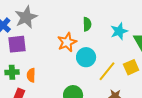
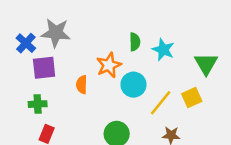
gray star: (26, 17) -> (56, 33), turned 30
cyan star: (119, 31) -> (163, 50), moved, turned -30
orange semicircle: (31, 75) -> (82, 85), moved

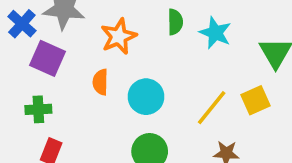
orange star: (109, 65) -> (119, 36), moved
purple square: (44, 68) -> (47, 58), turned 30
cyan circle: (133, 85) -> (146, 97), moved

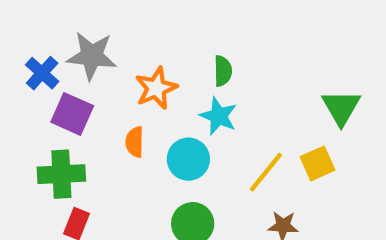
cyan star: (215, 33) -> (218, 116), moved
green cross: (38, 109) -> (61, 174), size x1.5

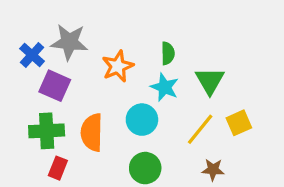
green triangle: (341, 108) -> (210, 81), moved
orange semicircle: (135, 142) -> (92, 132), moved, size x1.6

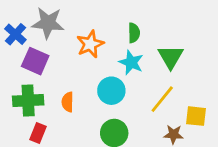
yellow square: (239, 123) -> (196, 116), moved, turned 30
orange semicircle: (92, 132) -> (68, 102), size x0.6

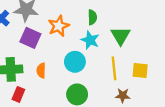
purple square: (35, 61) -> (30, 38), moved
yellow line: (162, 99) -> (114, 68), turned -45
yellow square: (196, 116) -> (140, 71), moved

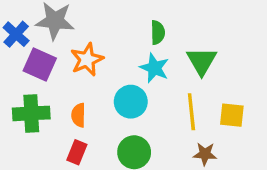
orange star: (59, 26) -> (87, 59), moved
purple square: (30, 38) -> (40, 65), moved
red rectangle: (18, 94) -> (77, 152), moved

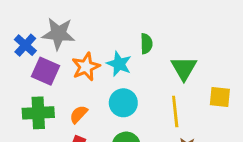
cyan star: (154, 68) -> (119, 64), moved
orange semicircle: (78, 115) -> (79, 114), turned 42
yellow square: (232, 115) -> (220, 97), moved

